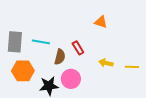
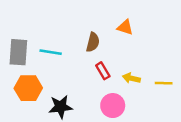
red rectangle: (78, 48) -> (103, 71), moved
brown semicircle: (60, 57) -> (93, 42), moved
pink circle: (71, 79) -> (113, 106), moved

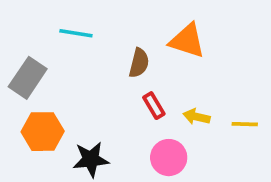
orange triangle: (125, 27) -> (187, 41), size x1.5
gray rectangle: (18, 52) -> (28, 78), turned 30
cyan line: (51, 52) -> (76, 33), moved

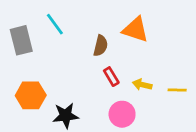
cyan line: (76, 33) -> (55, 24), turned 45
gray rectangle: (28, 78) -> (21, 40), moved, turned -48

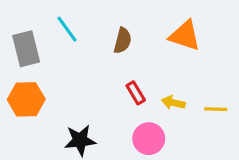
orange triangle: (135, 30) -> (185, 36), moved
brown semicircle: (101, 46) -> (123, 41), moved
orange hexagon: (31, 95) -> (26, 99), moved

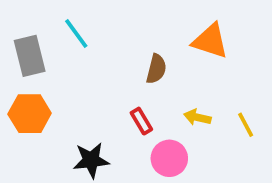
brown semicircle: (123, 41) -> (156, 69), moved
red rectangle: (136, 93) -> (141, 121), moved
yellow line: (216, 109) -> (246, 125), turned 60

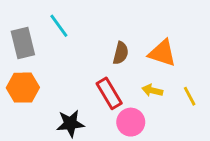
orange triangle: (210, 41) -> (162, 53), moved
red rectangle: (141, 121) -> (109, 93), size x1.5

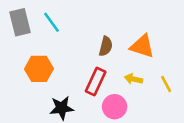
gray rectangle: (23, 43) -> (20, 22), moved
orange hexagon: (23, 88) -> (39, 69), moved
red rectangle: (109, 93) -> (96, 81), turned 56

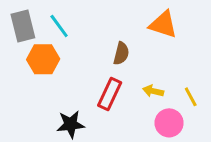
orange triangle: (142, 46) -> (163, 25), moved
orange hexagon: (39, 69) -> (43, 59), moved
pink circle: (115, 107) -> (169, 123), moved

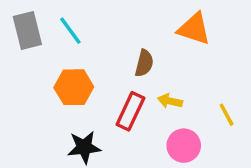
orange hexagon: (43, 59) -> (74, 87), moved
yellow arrow: (153, 91) -> (170, 101), moved
pink circle: (169, 123) -> (184, 146), moved

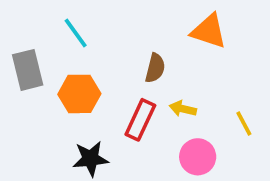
gray rectangle: (27, 31) -> (28, 70), moved

